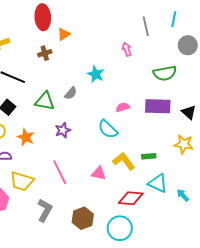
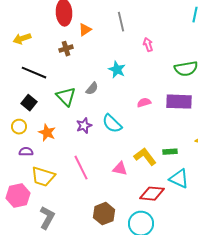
gray line: (146, 26) -> (121, 22), moved
green triangle: (45, 101) -> (66, 97), turned 35
cyan semicircle: (108, 129) -> (112, 124), moved
gray L-shape: (45, 210) -> (47, 218), moved

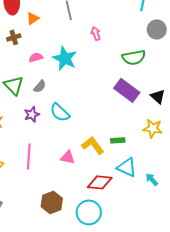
cyan star: (117, 70) -> (65, 58), size x1.4
gray semicircle: (92, 89) -> (40, 86), moved
purple rectangle: (179, 102) -> (127, 90), turned 35
pink semicircle: (144, 103) -> (36, 57), moved
pink line: (81, 168) -> (29, 156), turned 30

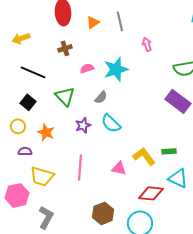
orange triangle: (33, 18) -> (93, 22), moved
cyan star: (65, 58) -> (116, 69), turned 30
gray semicircle: (40, 86) -> (101, 97), moved

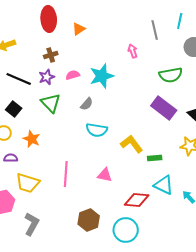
gray line: (120, 21) -> (155, 30), moved
cyan semicircle: (111, 123) -> (97, 130), turned -35
purple star: (83, 125) -> (47, 77), moved
yellow L-shape: (144, 156) -> (132, 144), moved

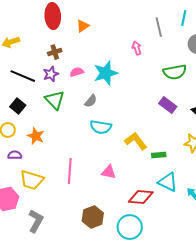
purple rectangle: (164, 108) -> (168, 105), size x0.7

